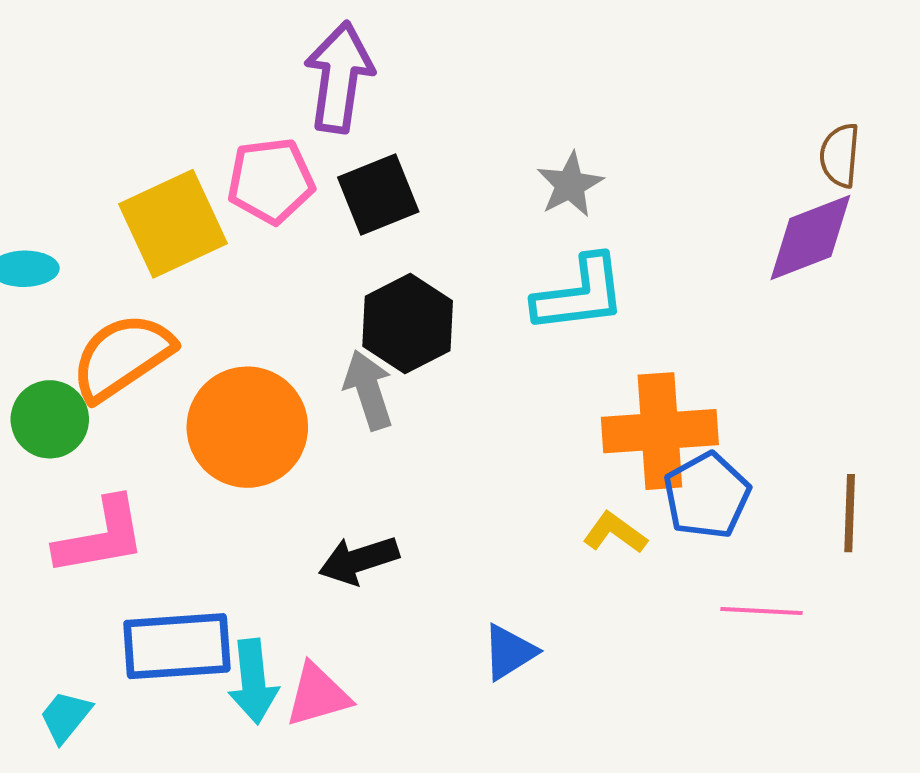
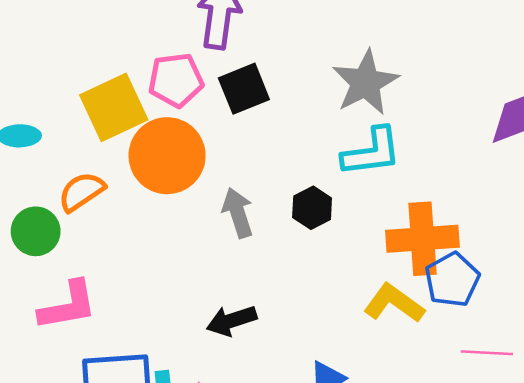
gray star: (570, 185) -> (365, 83), size x1.6
black hexagon: (408, 324) -> (312, 208), moved, size x0.7
orange semicircle: (122, 357) -> (82, 192), size x0.7
orange circle: (247, 427) -> (167, 156), moved
yellow L-shape: (615, 533) -> (394, 303), size x1.5

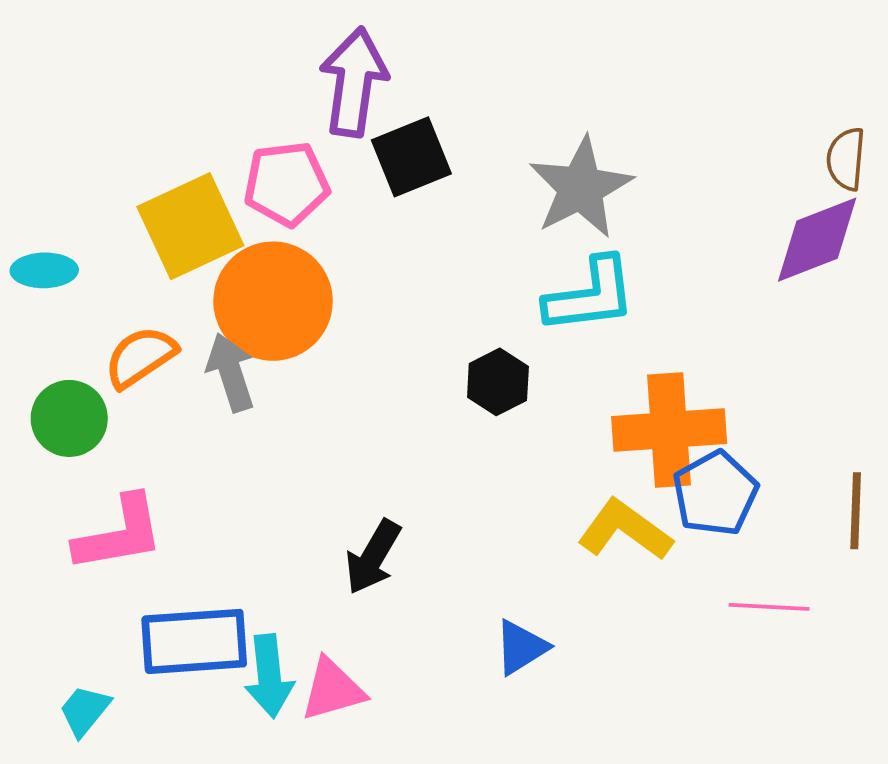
black square: (244, 89) -> (411, 157), moved
gray arrow: (238, 213) -> (231, 372), moved
black arrow: (232, 321) -> (373, 557), turned -42

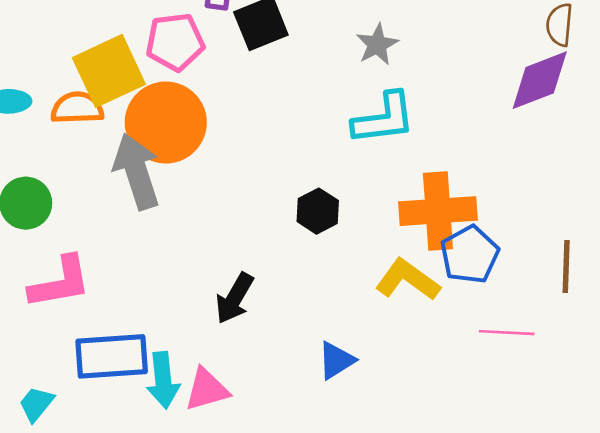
gray star: (581, 188) -> (377, 45), size x0.6
orange semicircle: (140, 357) -> (77, 108), moved, turned 32
gray arrow: (231, 372) -> (137, 171), size x1.4
black hexagon: (498, 382) -> (318, 211), moved

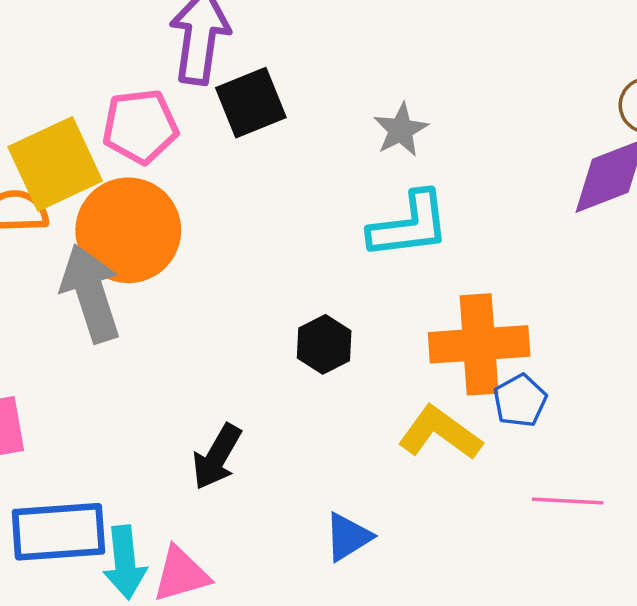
blue pentagon: (470, 255) -> (520, 401), size x0.7

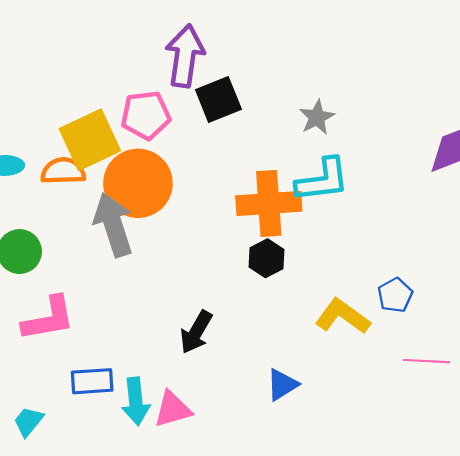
orange cross: (479, 344) -> (269, 203), moved
blue rectangle: (58, 532) -> (92, 381), size x0.7

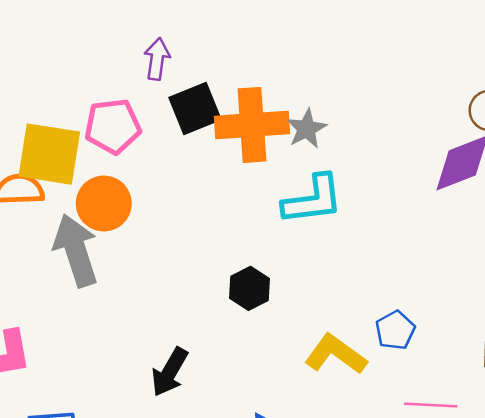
purple arrow: (185, 56) -> (157, 59), size x0.6
yellow square: (90, 140) -> (49, 154), turned 34
orange circle: (138, 183) -> (104, 203), size x0.7
orange cross: (269, 203) -> (252, 125), moved

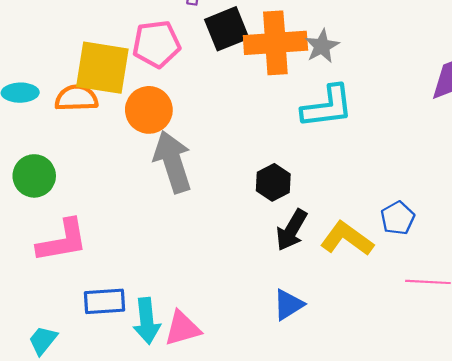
gray arrow: (76, 250) -> (173, 162), moved
black arrow: (170, 372) -> (292, 230), moved

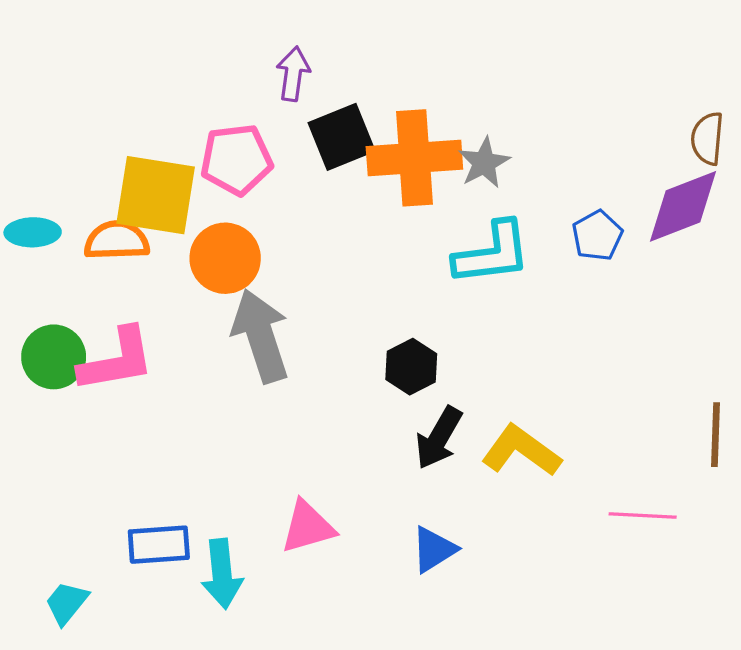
blue pentagon: (398, 218) -> (597, 236), moved
pink L-shape: (62, 241) -> (117, 360), moved
pink triangle: (182, 328) -> (308, 527), moved

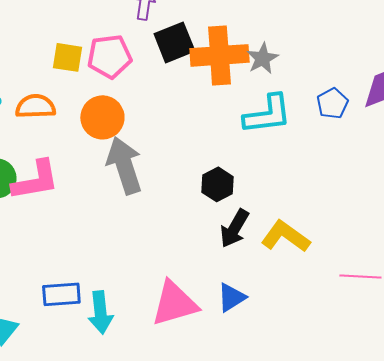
yellow square: (156, 195) -> (67, 57), moved, size x0.6
pink triangle: (308, 527) -> (174, 303), moved, size x1.4

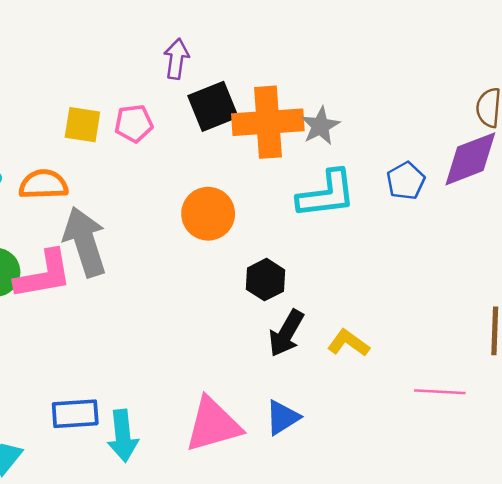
pink pentagon: (109, 56) -> (134, 123), size x0.7
orange circle: (102, 117) -> (208, 214), moved
gray arrow: (124, 165) -> (85, 242), moved
yellow L-shape: (285, 236) -> (348, 343), size x0.7

